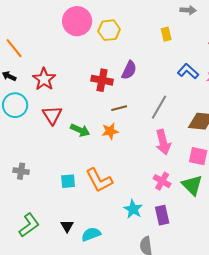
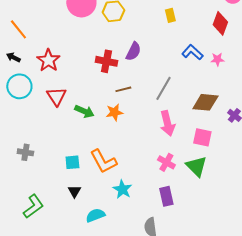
cyan star: (133, 209) -> (122, 189), moved
black triangle: (67, 226) -> (74, 191), moved

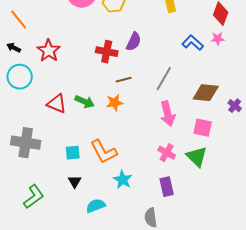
pink star: (217, 59) -> (218, 39), moved
red triangle: (56, 96) -> (57, 104), moved, turned -35
gray cross: (25, 152) -> (26, 143), size x1.8

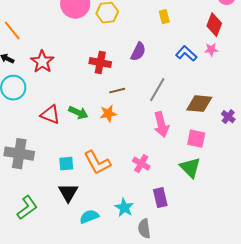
purple semicircle: (134, 42) -> (138, 52), moved
pink cross: (167, 153) -> (141, 164), moved
cyan star: (123, 180) -> (124, 208), moved
black triangle: (75, 182) -> (68, 193), size x1.5

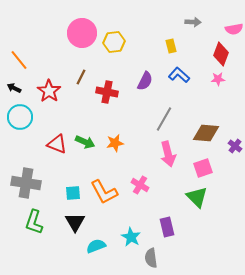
blue L-shape: (186, 54) -> (179, 75), moved
brown line: (117, 91) -> (81, 77), moved, turned -49
pink square: (196, 139) -> (203, 168), turned -30
pink cross: (141, 164) -> (140, 185), moved
green L-shape: (27, 208) -> (34, 222), moved, turned 145

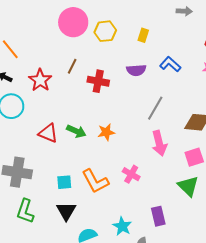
yellow rectangle: (171, 46) -> (143, 35), moved, turned 32
purple semicircle: (145, 81) -> (136, 70), turned 60

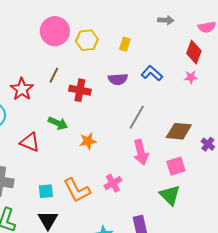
green arrow: (76, 131) -> (58, 123), moved
pink cross: (131, 174) -> (113, 183), turned 30

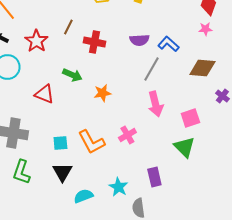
blue L-shape: (152, 73) -> (168, 44), moved
purple semicircle: (118, 79) -> (139, 40), moved
brown diamond: (179, 131) -> (202, 68), moved

